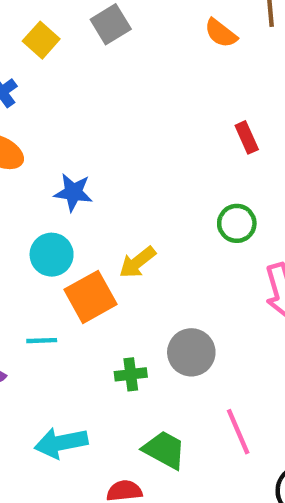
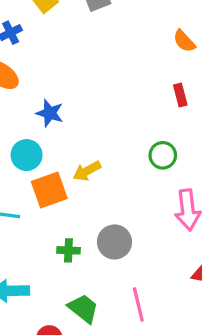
orange semicircle: (221, 33) -> (184, 41), moved

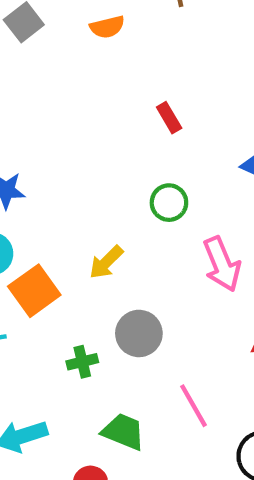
orange semicircle: (184, 41) -> (107, 27), moved, turned -45
yellow arrow: (87, 171) -> (106, 262), moved

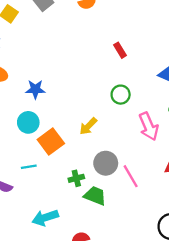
pink line: (194, 406) -> (131, 176), moved
green trapezoid: (123, 432) -> (95, 196), moved

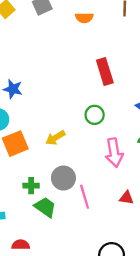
red rectangle: (120, 50) -> (105, 71), size x1.6

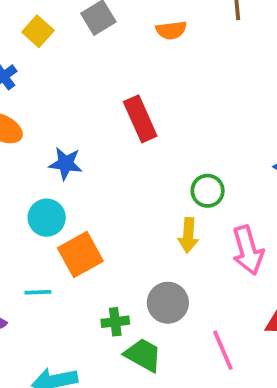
red rectangle: (105, 71) -> (140, 119), moved
yellow arrow: (55, 138) -> (188, 235), moved, turned -48
pink line: (85, 197) -> (223, 350), moved

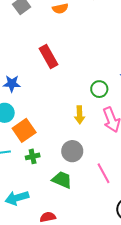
green circle: (208, 191) -> (99, 89), moved
green cross: (115, 322) -> (33, 156), moved

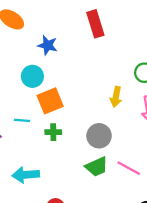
pink line: (103, 173) -> (129, 168), turned -45
green trapezoid: (62, 180) -> (97, 167), moved, turned 120

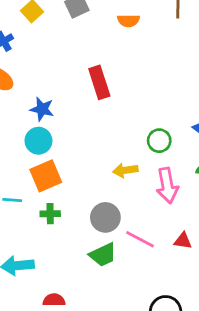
cyan circle: (32, 76) -> (38, 141), moved
yellow arrow: (116, 97) -> (125, 170), turned 72
pink line: (129, 168) -> (140, 239), moved

